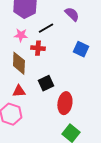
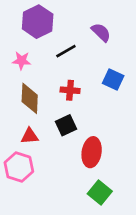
pink star: (21, 35) -> (22, 61), moved
red cross: (38, 48) -> (70, 90), moved

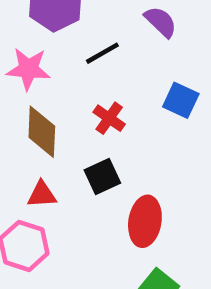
pink star: (22, 61) -> (28, 69), size x1.4
red cross: (70, 90) -> (109, 118), turned 30

